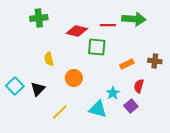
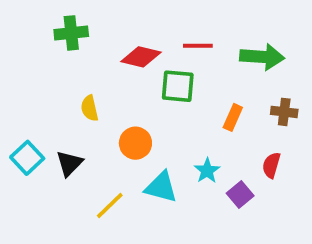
green arrow: (134, 19) -> (262, 57), moved
orange rectangle: (127, 64) -> (233, 117), turned -40
red semicircle: (139, 86) -> (271, 165), moved
cyan triangle: (98, 109) -> (161, 187), moved

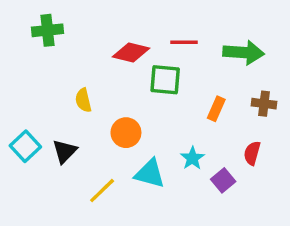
green cross: (71, 33) -> (48, 30), moved

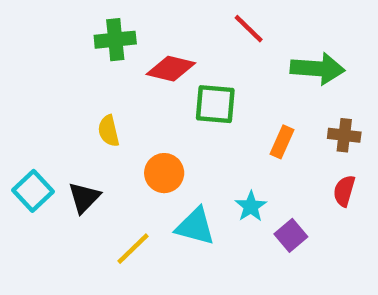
green cross: (48, 30) -> (115, 40), moved
red line: (184, 42) -> (249, 29), moved, turned 44
red semicircle: (252, 153) -> (344, 191), moved

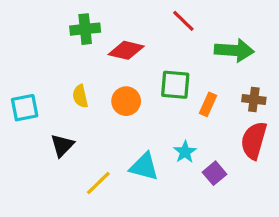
green square: (215, 104) -> (175, 85), moved
orange circle: (164, 173) -> (126, 101), moved
cyan square: (33, 191) -> (25, 108), moved, turned 32
red semicircle: (344, 191) -> (254, 140), size x1.6

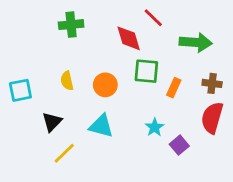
red diamond: (126, 50) -> (129, 38), moved, turned 60
cyan triangle: (144, 167) -> (101, 126), moved
yellow line: (98, 183) -> (64, 153), moved

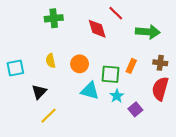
green square: (146, 71) -> (111, 74), moved
cyan triangle: (101, 126) -> (90, 91), moved

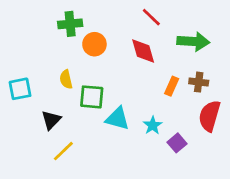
red diamond: (97, 29) -> (143, 51), moved
brown cross: (160, 63) -> (199, 82), moved
orange circle: (80, 64) -> (94, 44), moved
green square: (111, 74) -> (92, 97), moved

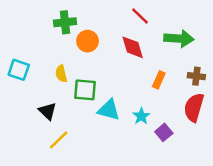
brown cross: (199, 82) -> (196, 76), moved
cyan square: (20, 89) -> (19, 70), moved, turned 30
black triangle: (51, 120) -> (47, 111), turned -30

